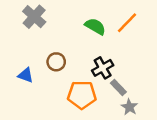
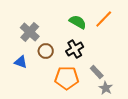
gray cross: (34, 17) -> (30, 32), moved
black cross: (103, 68) -> (75, 49), moved

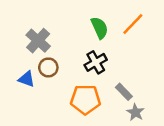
green semicircle: (78, 22) -> (100, 28), turned 36
brown circle: (46, 51) -> (48, 67), moved

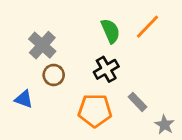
blue triangle: (27, 79) -> (24, 99), moved
gray star: (135, 112) -> (164, 125), moved

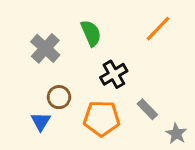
green semicircle: (110, 31) -> (91, 33), moved
brown circle: (54, 75) -> (59, 97), moved
blue triangle: (24, 99) -> (41, 121), moved, turned 42

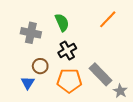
gray cross: (45, 48) -> (31, 33), turned -30
black cross: (114, 74) -> (67, 50), moved
gray rectangle: (147, 109) -> (100, 74), size x1.6

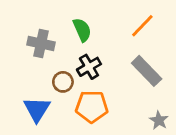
brown circle: (40, 66) -> (63, 82), moved
gray rectangle: (100, 74) -> (147, 71), moved
blue triangle: (28, 83) -> (37, 109), size x1.5

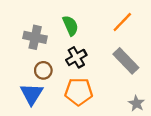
brown circle: (63, 82) -> (43, 70), moved

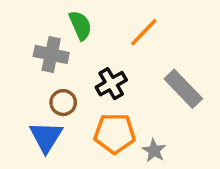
orange line: (122, 22) -> (144, 32), moved
green semicircle: (70, 26) -> (80, 25), moved
gray star: (136, 103) -> (154, 151), moved

